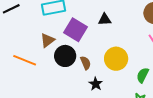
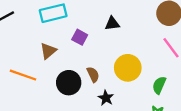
purple square: (76, 30) -> (80, 37), size x0.6
black circle: (65, 56) -> (69, 83), moved

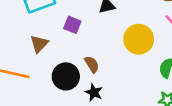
yellow circle: (128, 68) -> (139, 39), moved
black star: (106, 98) -> (94, 92), moved

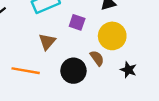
yellow circle: (139, 39) -> (112, 36), moved
black star: (94, 92) -> (128, 70), moved

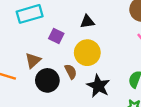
brown triangle: (47, 42) -> (33, 60), moved
black star: (128, 70) -> (98, 86), size x1.5

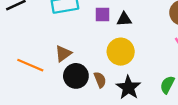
purple square: (56, 36) -> (102, 15), moved, turned -32
brown semicircle: (71, 72) -> (100, 80), moved

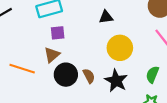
purple square: (102, 15) -> (58, 33), moved
yellow circle: (121, 52) -> (120, 48), moved

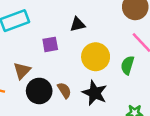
purple square: (58, 33) -> (50, 44), moved
green semicircle: (152, 75) -> (127, 65), moved

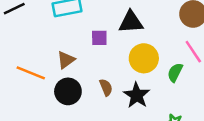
black triangle: (78, 24) -> (131, 22), size x1.5
black circle: (39, 91) -> (68, 91), moved

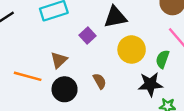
purple square: (99, 38) -> (88, 36), turned -35
black star: (137, 95) -> (150, 84), moved, turned -30

